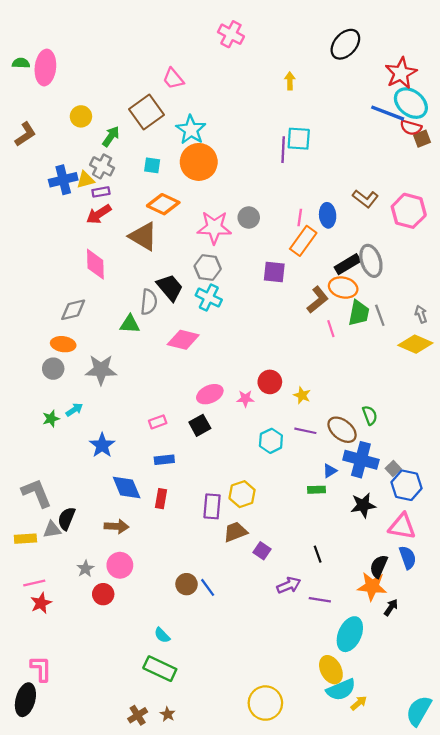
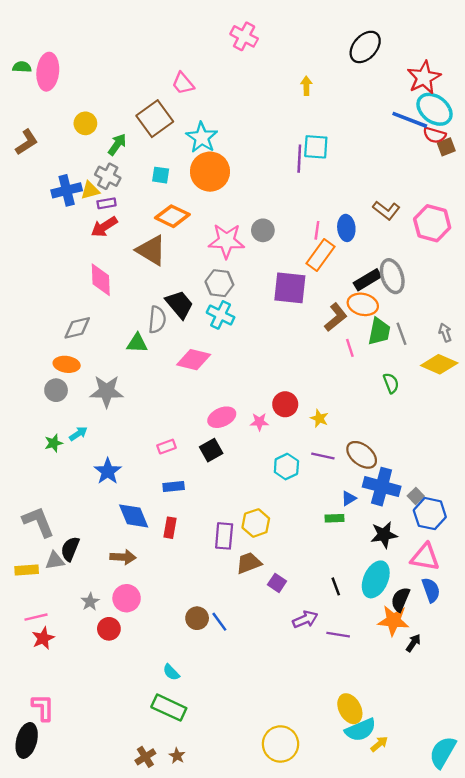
purple square: (274, 272) -> (290, 288), size x1.4
green semicircle: (370, 415) -> (391, 383), moved
cyan ellipse: (350, 634) -> (376, 579), moved

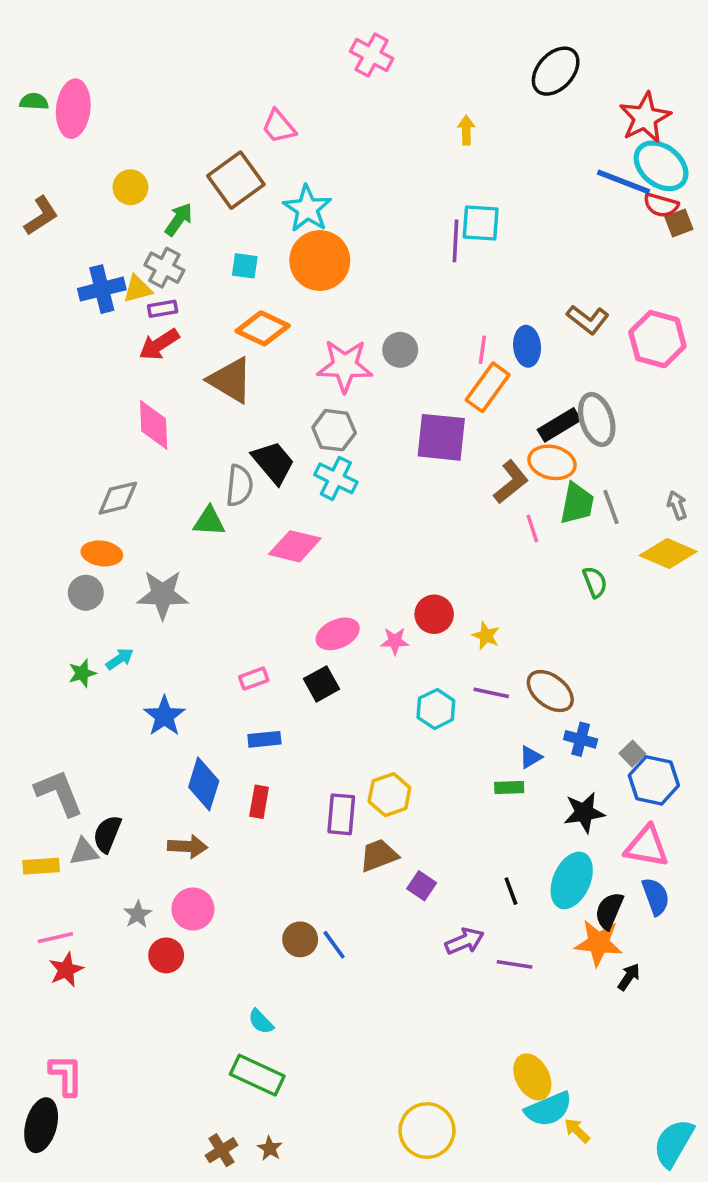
blue cross: (382, 487) -> (581, 739), size x0.6
blue diamond: (134, 516) -> (204, 784), turned 40
yellow arrow: (379, 744) -> (577, 1131), turned -96

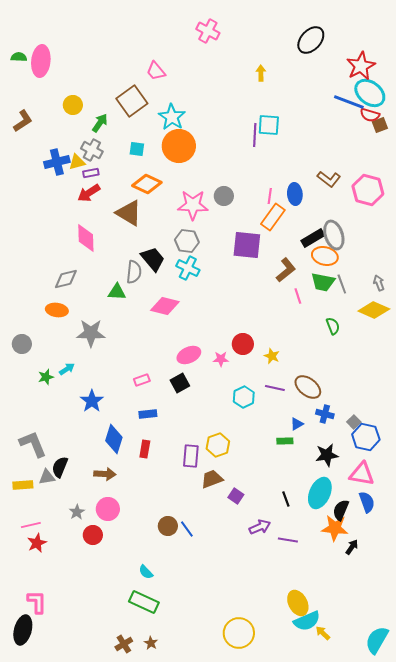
orange ellipse: (552, 462) -> (325, 256), moved
green trapezoid: (577, 503) -> (323, 282), turned 90
gray circle: (86, 593) -> (22, 344), moved

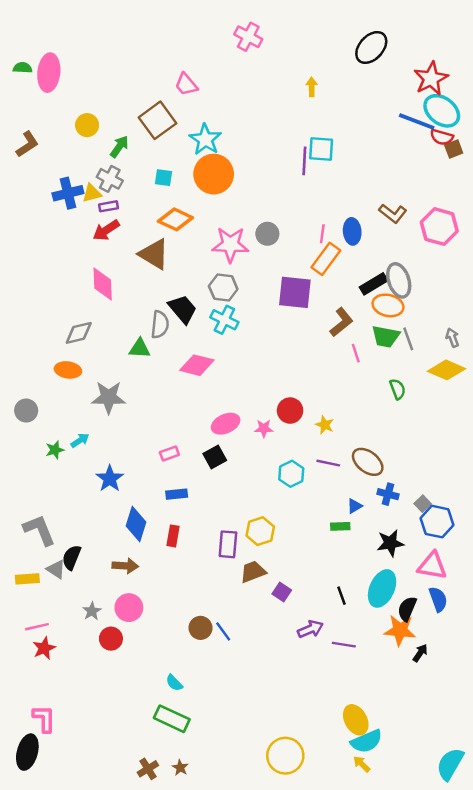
gray triangle: (47, 477) -> (56, 569), turned 42
yellow arrow: (323, 633) -> (362, 764), moved

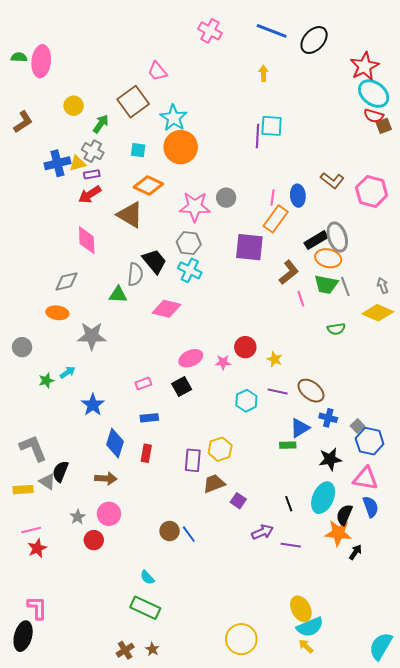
blue line: (417, 122) -> (272, 31), moved
green semicircle: (398, 389) -> (336, 329), turned 102
blue triangle: (355, 506) -> (300, 428), size x1.5

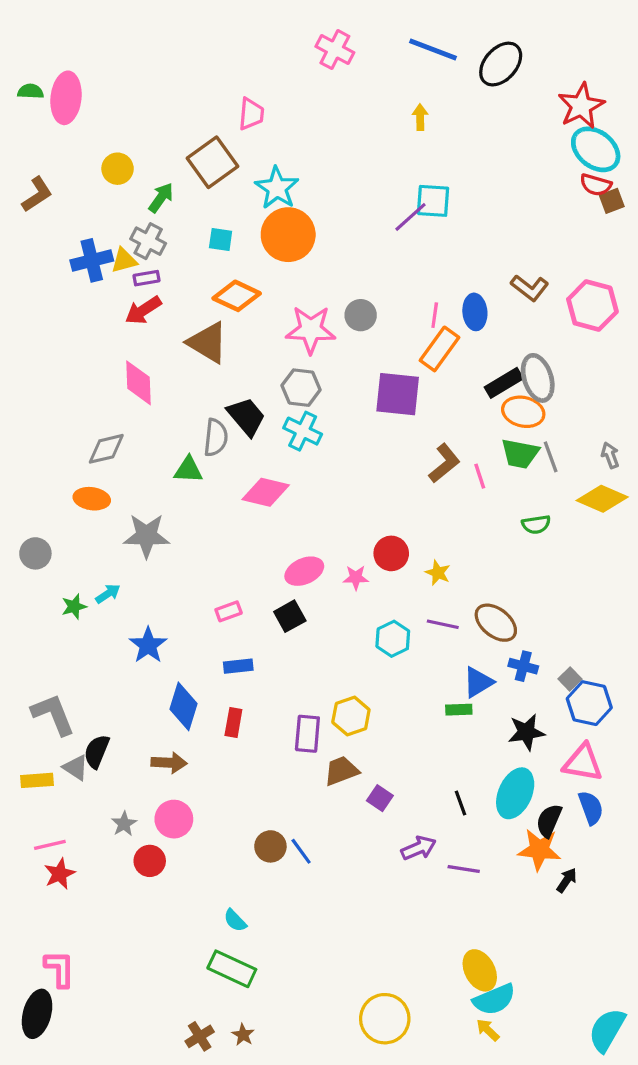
pink trapezoid: (157, 71) -> (251, 114), turned -135
purple line: (257, 136) -> (411, 217), turned 45
brown L-shape: (289, 272) -> (444, 463), moved

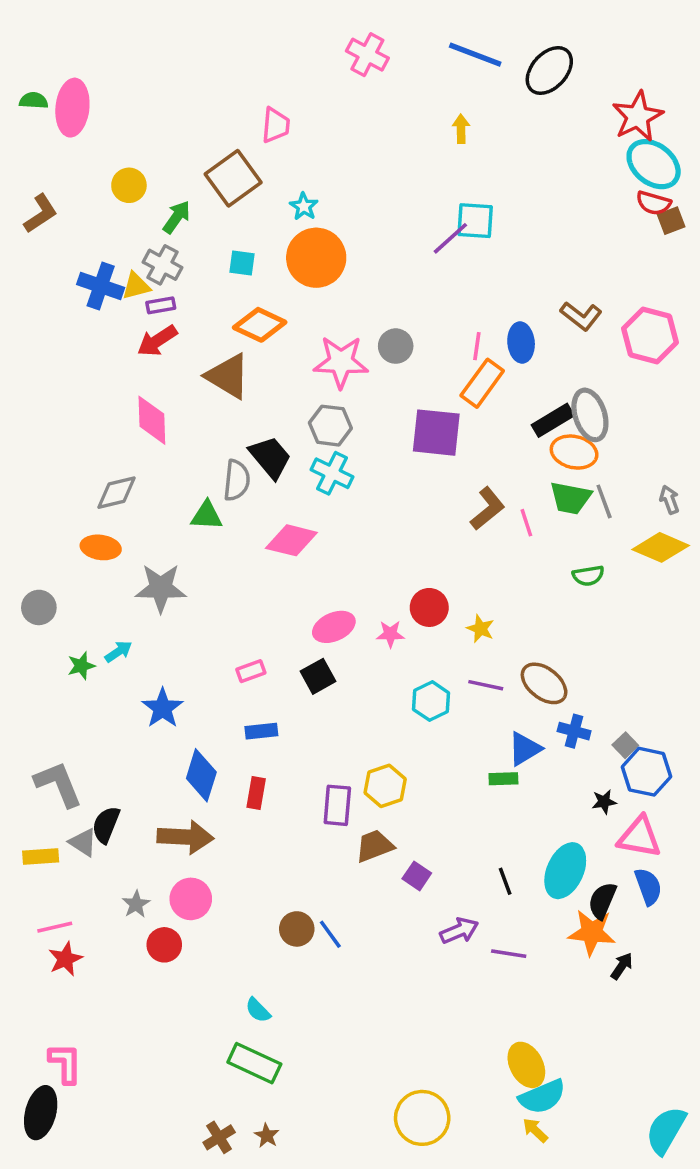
cyan star: (277, 188) -> (304, 207), size x0.6
blue cross: (92, 260) -> (101, 286), turned 33
black star: (526, 732) -> (604, 802), moved, size x0.6
brown arrow: (169, 763) -> (185, 837), size x1.4

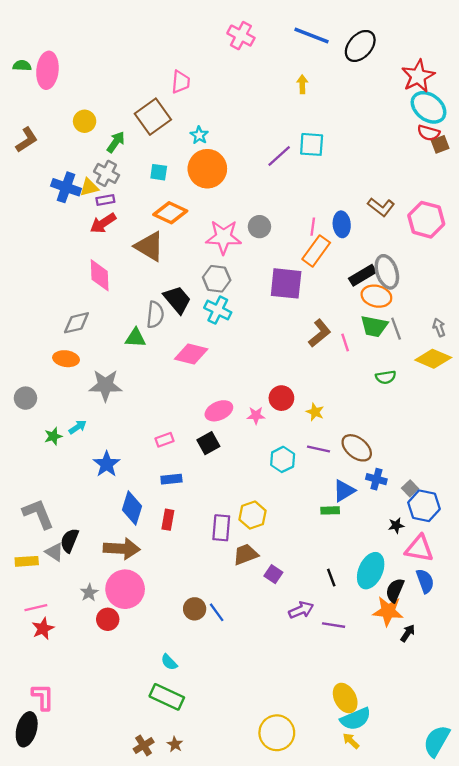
purple line: (450, 238) -> (279, 156), moved
pink circle: (191, 899) -> (125, 589), size x1.4

